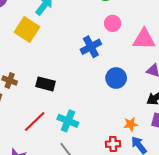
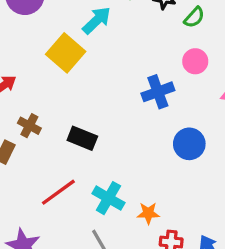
orange star: (131, 124) -> (148, 213), moved

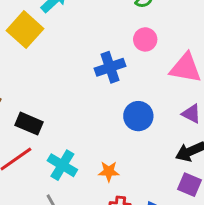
black rectangle: (82, 138) -> (29, 124), moved
orange star: (148, 213) -> (109, 171), moved

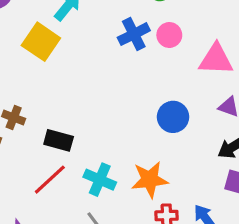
blue cross: (110, 67) -> (134, 34), moved
orange star: (109, 171) -> (150, 180), size x1.6

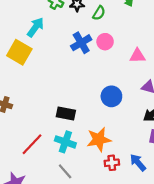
pink triangle: (216, 59) -> (137, 56), size x0.7
black rectangle: (59, 140) -> (66, 113), moved

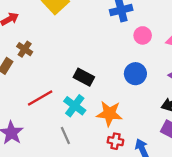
pink circle: (105, 42) -> (143, 35), moved

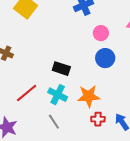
pink circle: (143, 35) -> (101, 33), moved

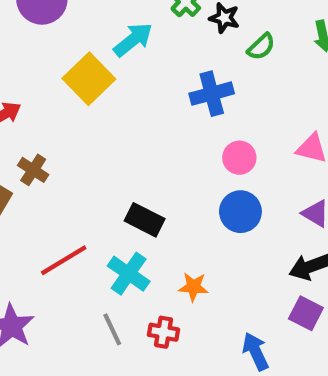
orange star: (89, 96) -> (193, 287), size x0.6
red cross: (98, 119) -> (163, 332), moved

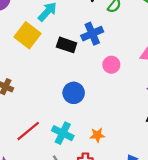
blue circle: (240, 212) -> (74, 93), moved
black rectangle: (145, 220) -> (67, 45), moved

